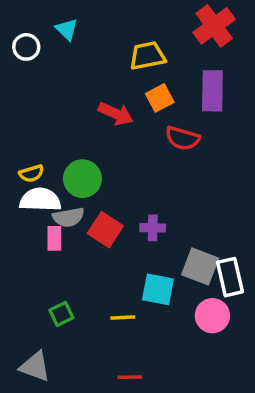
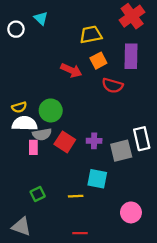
gray square: (200, 266) -> (121, 151), moved, turned -35
white rectangle: (230, 277) -> (142, 139), moved
pink circle: (212, 316) -> (131, 212), moved

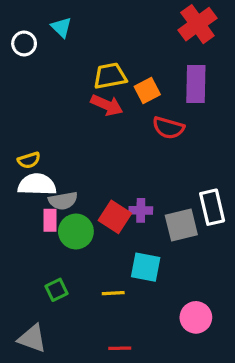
yellow trapezoid: (91, 35) -> (110, 76), moved
green circle: (51, 110) -> (76, 231), moved
red square: (65, 142) -> (115, 217), moved

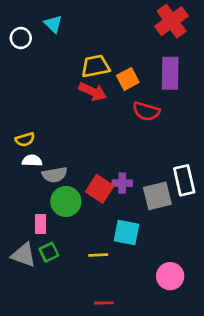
white semicircle: (37, 184) -> (32, 161), size x0.6
pink rectangle: (50, 220) -> (40, 224), moved
gray triangle: (32, 338) -> (24, 255), moved

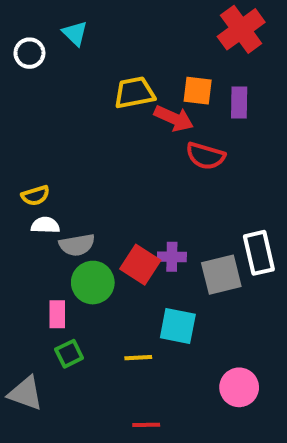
purple rectangle: (170, 73) -> (239, 103), size x0.7
orange square: (128, 79) -> (198, 91), moved, turned 35
red arrow: (93, 92) -> (174, 118), moved
gray triangle: (24, 255) -> (26, 393), moved

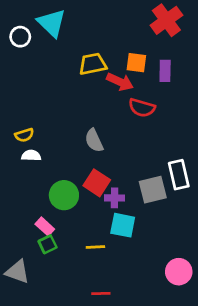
cyan triangle: (75, 33) -> (52, 23), size x1.6
gray semicircle: (77, 245) -> (94, 140), moved, turned 75
purple cross: (172, 257) -> (115, 198), moved
pink rectangle: (57, 314) -> (45, 227), moved, turned -48
pink circle: (239, 387) -> (179, 272), moved

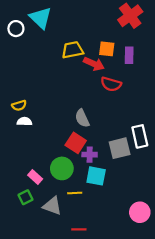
gray semicircle: (94, 140) -> (82, 118), moved
green circle: (64, 195) -> (62, 168), moved
green square: (48, 244) -> (26, 197), moved
gray triangle: (18, 272) -> (52, 206), moved

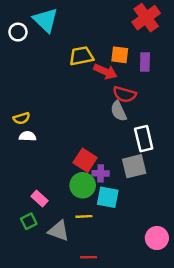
gray semicircle: (82, 118) -> (119, 111), moved
white rectangle: (140, 136) -> (144, 139), moved
green circle: (62, 168) -> (83, 185), moved

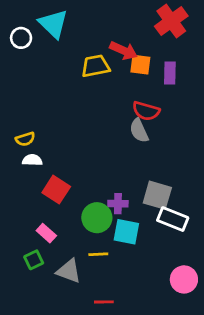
red arrow: (105, 72) -> (124, 51), moved
white rectangle: (144, 139) -> (173, 219), moved, turned -55
red square: (85, 160) -> (56, 190), moved
gray square: (134, 166) -> (157, 195), turned 30

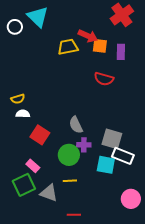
gray semicircle: (139, 131) -> (76, 125), moved
cyan square: (126, 232) -> (106, 165), moved
green square: (34, 260) -> (24, 185), size x1.6

